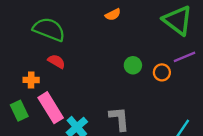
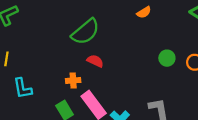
green semicircle: (49, 29) -> (86, 32), turned 124

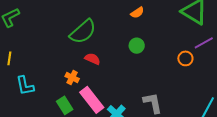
green circle: (167, 58) -> (137, 46), moved
orange cross: (73, 80) -> (72, 77), turned 32

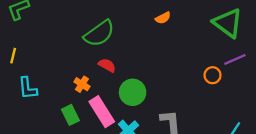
green circle: (137, 46) -> (133, 92), moved, size x1.5

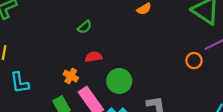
green semicircle: (99, 33) -> (85, 27), size x0.5
red semicircle: (107, 65) -> (94, 57), turned -35

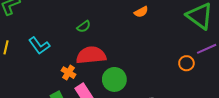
red semicircle: (94, 57) -> (91, 55), size x1.8
cyan L-shape: (20, 83) -> (39, 46), moved, turned -30

